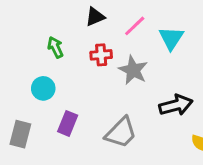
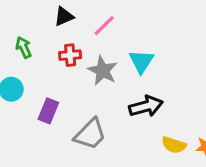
cyan triangle: (171, 38) -> (141, 61), moved
purple rectangle: (68, 123) -> (48, 111), moved

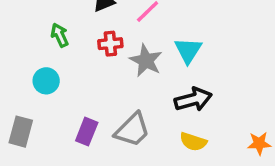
purple rectangle: (48, 111) -> (87, 132), moved
yellow semicircle: (174, 145) -> (193, 142), moved

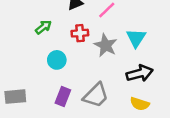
green arrow: (60, 35) -> (43, 27), turned 77
cyan circle: (46, 81) -> (57, 60), moved
gray rectangle: (21, 132) -> (15, 97), turned 70

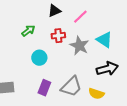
cyan triangle: (136, 38) -> (104, 40), turned -30
yellow semicircle: (140, 104) -> (96, 94), moved

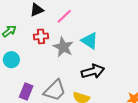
cyan circle: (39, 58) -> (11, 60), moved

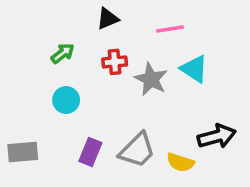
pink line: (64, 16) -> (170, 29), moved, turned 35
black arrow: (93, 71) -> (217, 136), moved

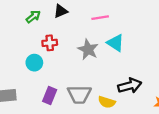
green arrow: (63, 53) -> (33, 17), moved
red cross: (115, 62) -> (50, 43), moved
gray trapezoid: (137, 150) -> (79, 94), turned 45

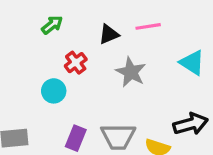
black triangle: (61, 11) -> (109, 34), moved
red cross: (50, 43) -> (76, 63), turned -32
cyan triangle: (115, 43) -> (192, 63), moved

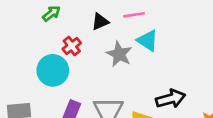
cyan triangle: (192, 63) -> (148, 41), moved
cyan circle: (54, 91) -> (53, 70), size x1.5

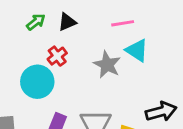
black triangle: (100, 22) -> (67, 22), moved

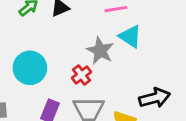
red cross: (57, 56) -> (81, 75), moved

